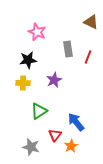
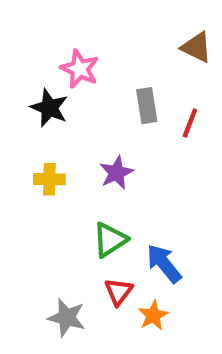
black star: (28, 60) -> (49, 108), moved, turned 30
green triangle: (39, 111) -> (110, 240), moved

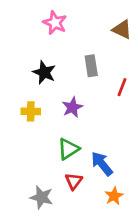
pink star: (80, 69) -> (55, 23), moved
black star: (49, 108) -> (44, 72), moved
red line: (190, 123) -> (122, 87), moved
orange star: (153, 315) -> (114, 196), moved

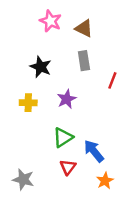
brown triangle: (122, 29) -> (84, 28), moved
gray star: (41, 197) -> (23, 179), moved

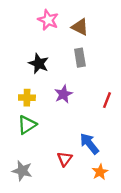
red line: (112, 80) -> (107, 100), moved
green triangle: (63, 137) -> (27, 125), moved

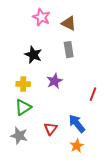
red line: (107, 100) -> (93, 94), moved
red triangle: (65, 159) -> (50, 129), moved
gray star: (22, 171) -> (19, 136), moved
orange star: (100, 172) -> (77, 146), moved

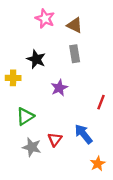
yellow cross: (23, 84) -> (13, 78), moved
gray star: (19, 136) -> (32, 147), moved
orange star: (77, 146) -> (98, 164), moved

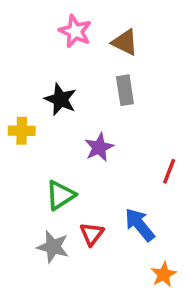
green triangle: (25, 116) -> (60, 195), moved

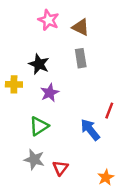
purple star: (99, 147) -> (50, 93), moved
blue arrow: (140, 225) -> (90, 130), moved
red triangle: (92, 234) -> (60, 168), moved

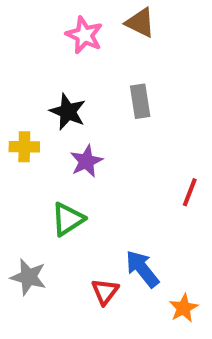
brown triangle: (81, 27) -> (140, 23), moved
blue arrow: (90, 130) -> (142, 269), moved
gray star: (34, 159) -> (28, 277), moved

